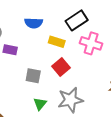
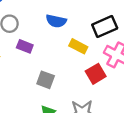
red square: (61, 67) -> (96, 74), moved

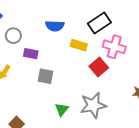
gray square: (46, 80) -> (45, 76), moved

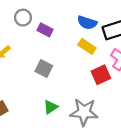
blue semicircle: (55, 26) -> (87, 23), moved
purple rectangle: (31, 54) -> (45, 30), moved

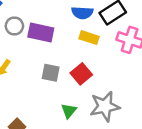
purple rectangle: (45, 30) -> (41, 32), size x1.5
red square: (101, 75) -> (81, 74), moved

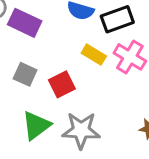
yellow rectangle: (89, 38) -> (94, 55), moved
green triangle: (69, 111) -> (36, 125), size x1.5

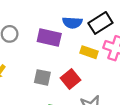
purple rectangle: (25, 23) -> (49, 37), moved

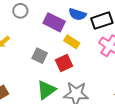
yellow rectangle: (89, 52) -> (72, 42), moved

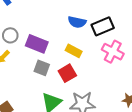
gray circle: (20, 11) -> (10, 35), moved
purple rectangle: (54, 22) -> (37, 44), moved

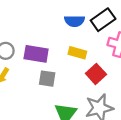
red square: (67, 73) -> (96, 74), moved

